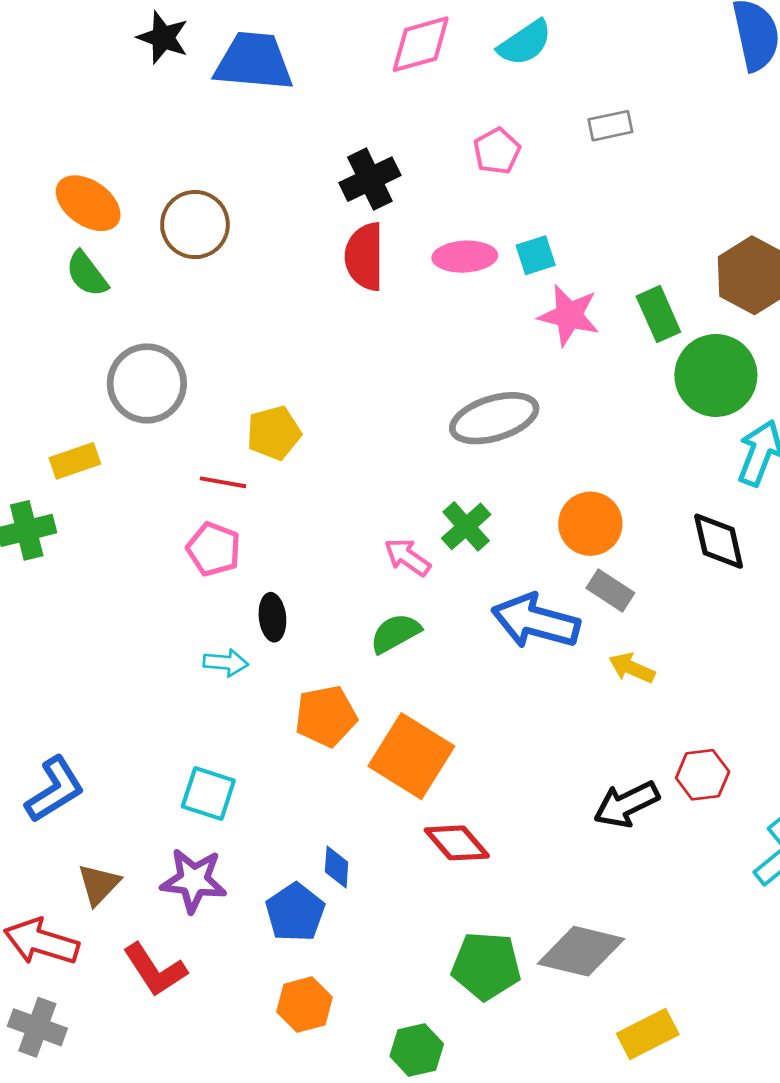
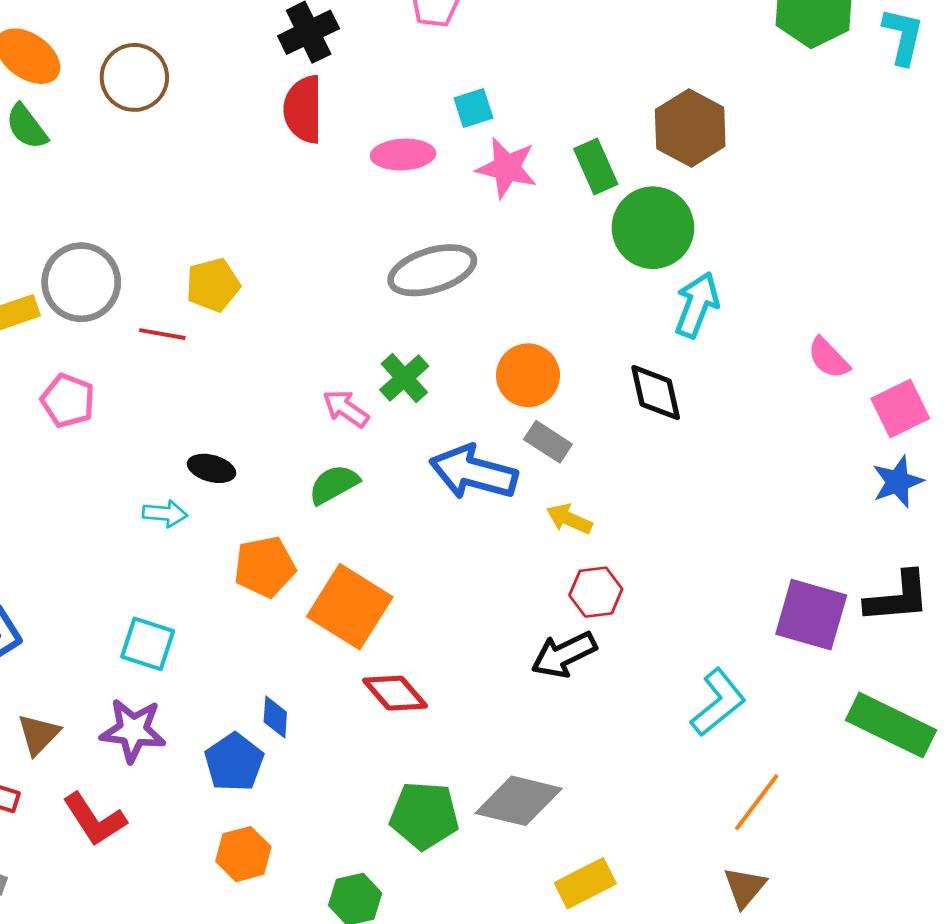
pink ellipse: (465, 257) -> (403, 155), moved
gray circle: (147, 383) -> (81, 282), moved
pink pentagon: (214, 549) -> (68, 401), moved
black ellipse: (272, 617) -> (211, 468), turned -69
red hexagon: (703, 775) -> (596, 592), moved

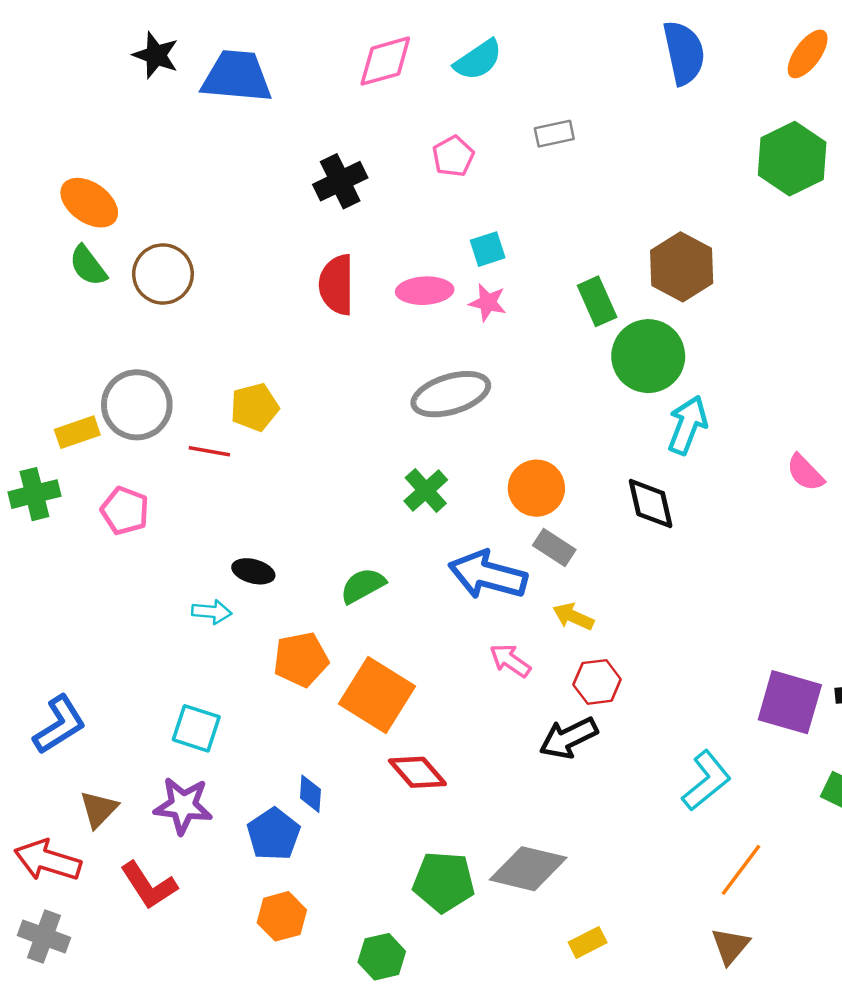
brown circle: (134, 77) -> (163, 274), moved
red semicircle: (303, 109) -> (337, 285), moved
pink star: (507, 168) -> (488, 303), moved, size x0.7
pink arrow: (346, 409) -> (510, 661), moved
yellow rectangle: (585, 883) -> (588, 942), size x0.7

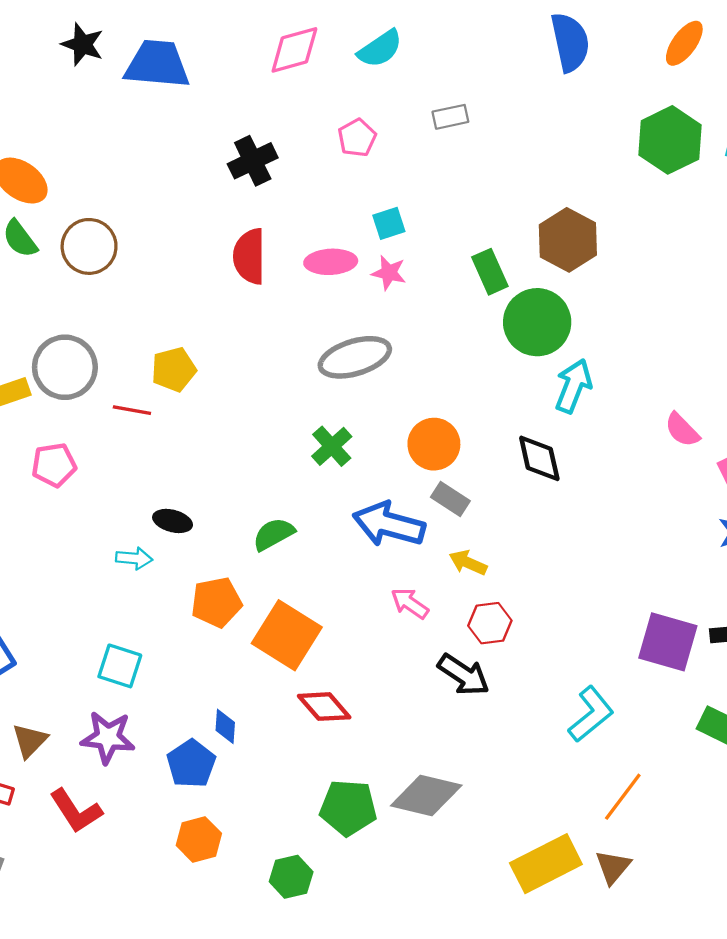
pink pentagon: (125, 511) -> (54, 465), turned -30
black arrow: (569, 738) -> (464, 675), turned -120
yellow rectangle: (588, 942) -> (546, 864), moved, size x2.0

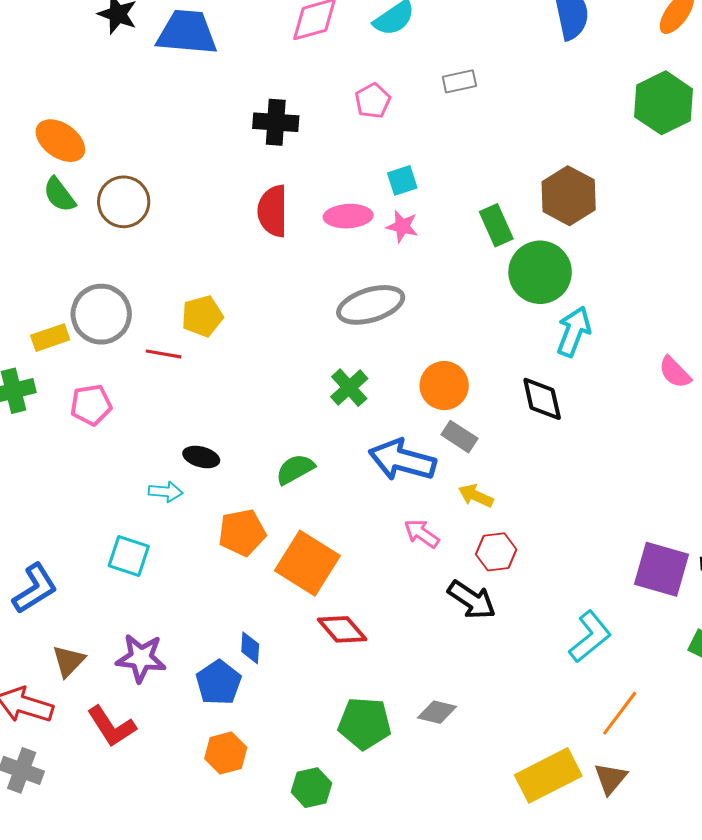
black cross: (253, 161) -> (276, 122), turned 30
cyan square: (120, 666) -> (129, 556), moved
gray diamond: (426, 796) -> (437, 712), size x0.6

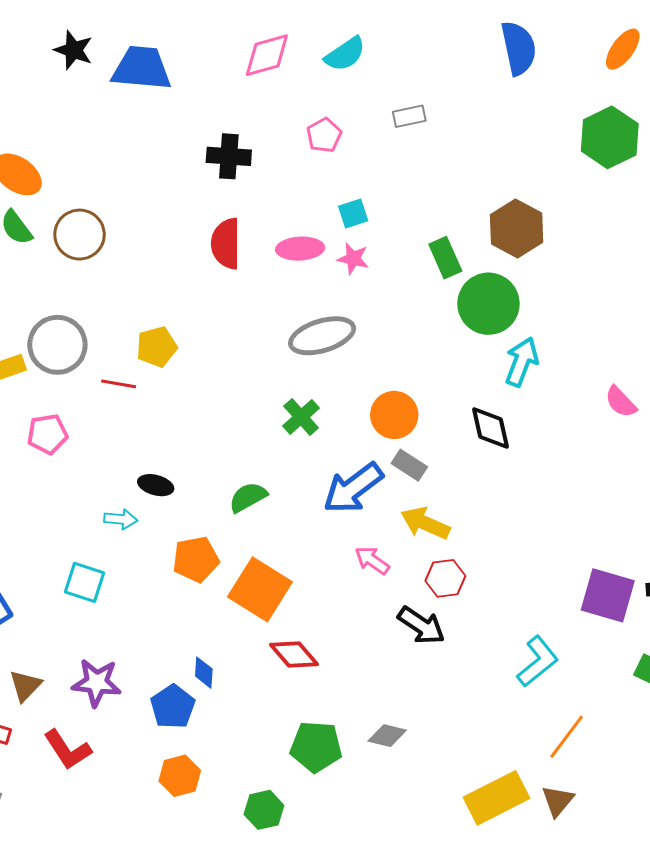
blue arrow: (402, 460) -> (353, 488), turned -52
yellow arrow: (476, 496) -> (425, 523), size x1.4

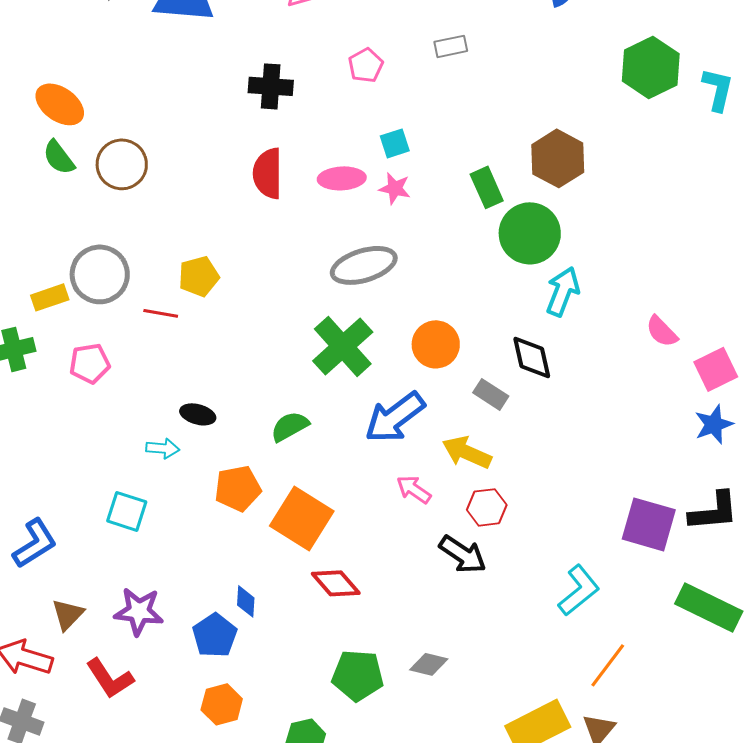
green cross: (301, 417) -> (343, 346), size x1.6
gray rectangle: (409, 465) -> (491, 394), moved

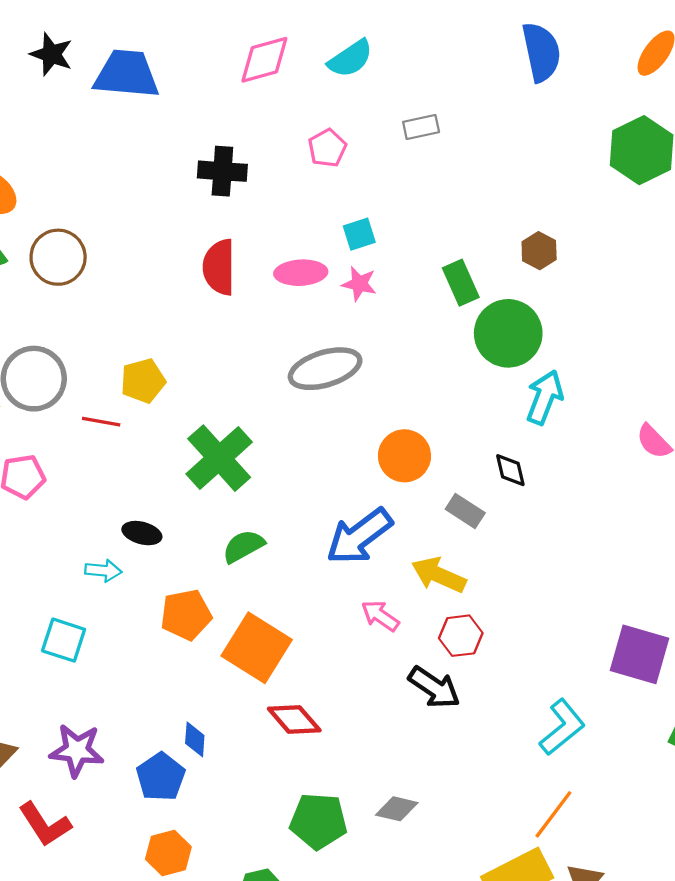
brown hexagon: (558, 158) -> (539, 251), size x0.6
green cross: (343, 346) -> (219, 458), moved
black diamond: (532, 357) -> (510, 470), size x0.7
orange line: (608, 665) -> (553, 814), moved

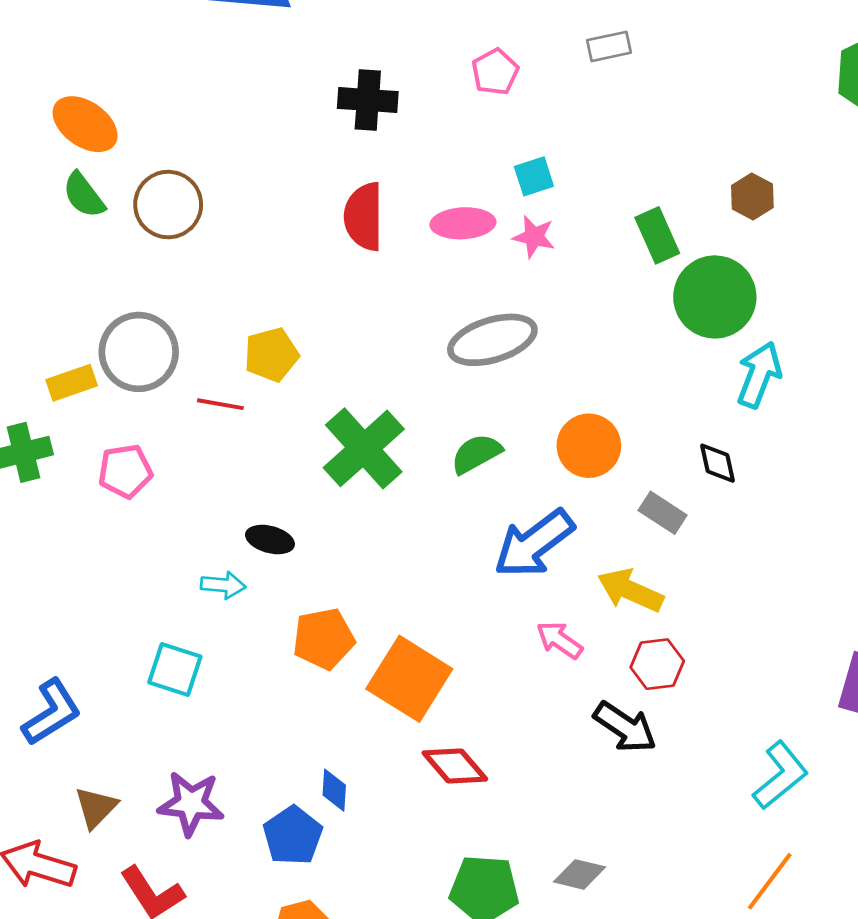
green semicircle: (243, 546) -> (476, 454), moved

